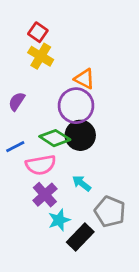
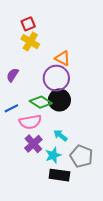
red square: (38, 32) -> (28, 24), turned 32
cyan star: (59, 220) -> (53, 155), moved
black rectangle: (80, 237) -> (59, 175), turned 54

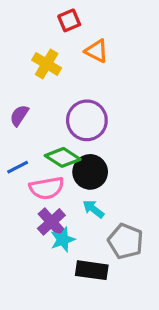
red square: (28, 24) -> (69, 20), moved
orange triangle: (63, 58) -> (97, 51), moved
black circle: (59, 100) -> (90, 172), moved
cyan star: (53, 155) -> (63, 240), moved

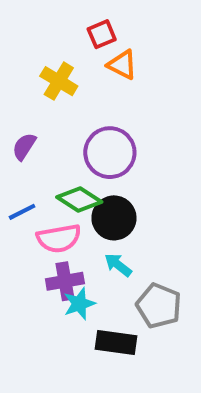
red square: (69, 20) -> (102, 34), moved
purple cross: (51, 222) -> (65, 281), turned 32

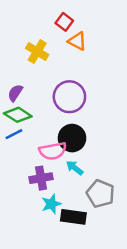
red square: (102, 34) -> (64, 22), turned -30
green diamond: (79, 200) -> (18, 115), moved
pink semicircle: (59, 238) -> (53, 151), moved
cyan star: (79, 304) -> (51, 204), moved

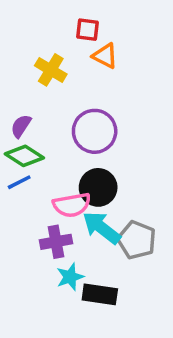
red square: (64, 22) -> (88, 30), turned -30
cyan arrow: (75, 168) -> (102, 228), size x1.6
gray pentagon: (100, 194) -> (137, 240), moved

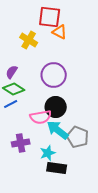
red square: (88, 30) -> (50, 17), size x1.6
purple cross: (56, 242) -> (21, 143), moved
cyan star: (70, 277) -> (48, 153), moved

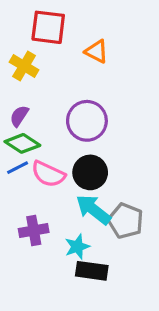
red square: (50, 17) -> (48, 27), moved
yellow cross: (29, 40) -> (24, 66), moved
pink semicircle: (41, 117) -> (48, 174), moved, turned 35

